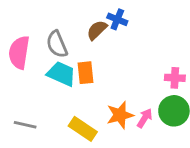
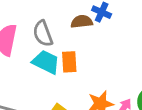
brown semicircle: (97, 30) -> (82, 22), turned 35

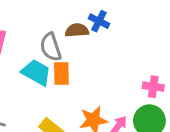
gray semicircle: (43, 34) -> (51, 47), moved

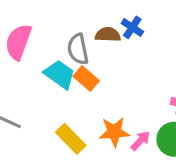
orange rectangle: (61, 73) -> (86, 78), turned -55

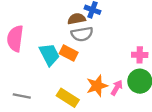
gray semicircle: (78, 49) -> (82, 34), moved, turned -75
cyan trapezoid: (60, 74) -> (49, 54), turned 40

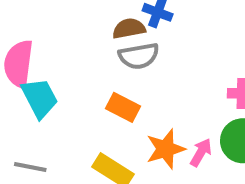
orange rectangle: (69, 53) -> (123, 107), moved
cyan trapezoid: (49, 54) -> (40, 98), moved

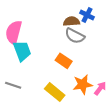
gray semicircle: (139, 56) -> (75, 36), turned 30

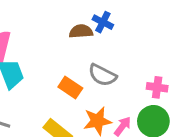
gray semicircle: (75, 36) -> (102, 75), moved

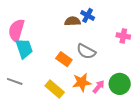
pink cross: (157, 87) -> (123, 36), moved

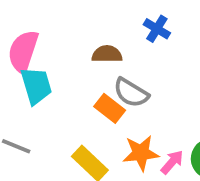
brown semicircle: (73, 21) -> (107, 54), moved
gray semicircle: (86, 51) -> (131, 93), moved

